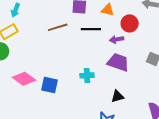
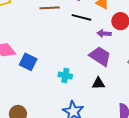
cyan cross: (87, 75) -> (65, 75), moved
black triangle: (117, 96) -> (98, 83), moved

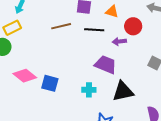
purple trapezoid: (100, 56) -> (106, 65), moved
black triangle: (98, 83) -> (123, 91), size x1.6

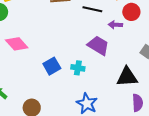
blue square: (50, 83) -> (52, 66), moved, turned 36
black triangle: (123, 91) -> (127, 77), moved

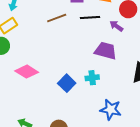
purple arrow: (115, 25) -> (116, 26), turned 48

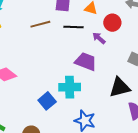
cyan cross: (92, 78) -> (70, 87), size x1.5
blue square: (67, 83) -> (47, 101), moved

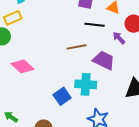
brown line: (40, 24) -> (76, 47), moved

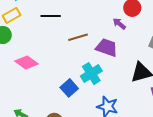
black line: (95, 25) -> (51, 16), moved
cyan cross: (86, 84) -> (91, 74), turned -30

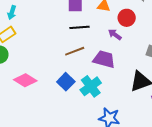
black line: (51, 16) -> (79, 27), moved
blue square: (69, 88) -> (66, 82), moved

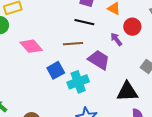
pink diamond: (25, 80) -> (31, 46), moved

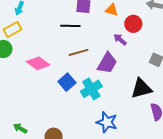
black line: (84, 22) -> (70, 26), moved
purple trapezoid: (99, 60) -> (107, 63), turned 100

